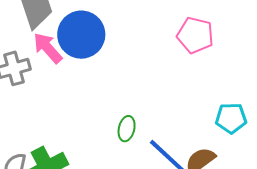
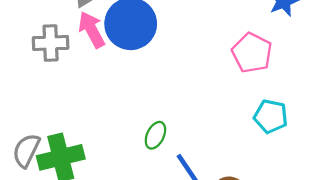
cyan pentagon: (231, 118) -> (271, 116), moved

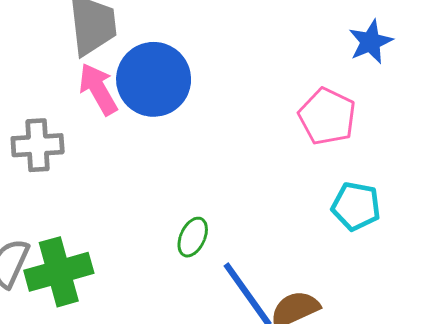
gray cross: (51, 43) -> (38, 145), moved

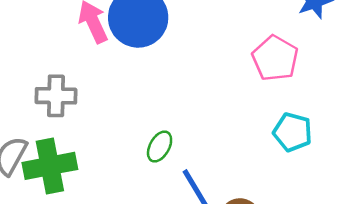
gray cross: (38, 145) -> (56, 96), moved

